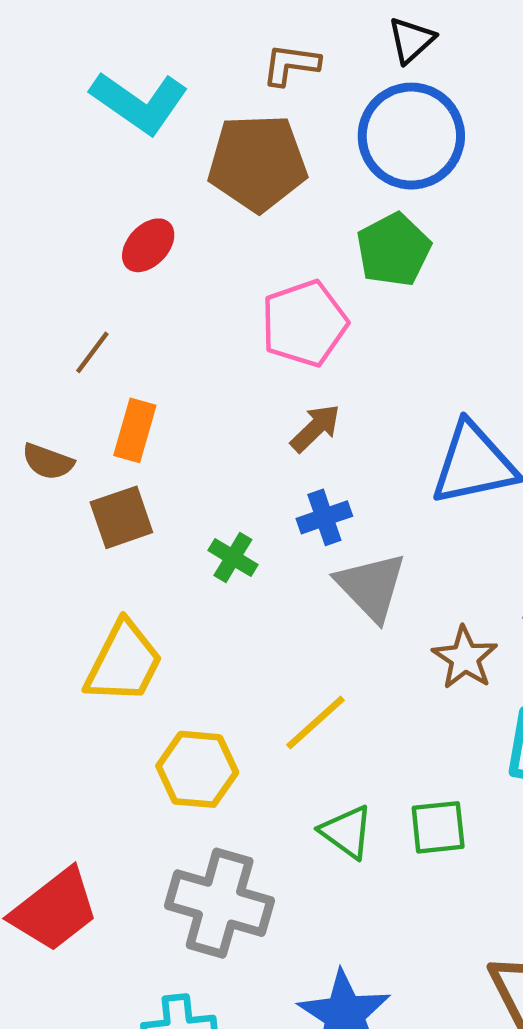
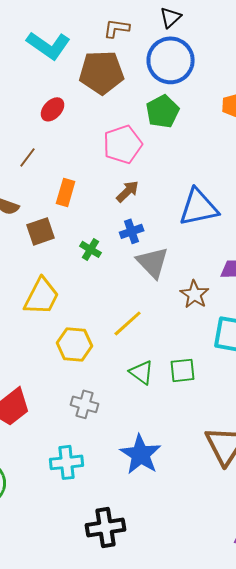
orange rectangle: (135, 430) -> (66, 192), moved
gray cross: (220, 903) -> (85, 404), size x0.6

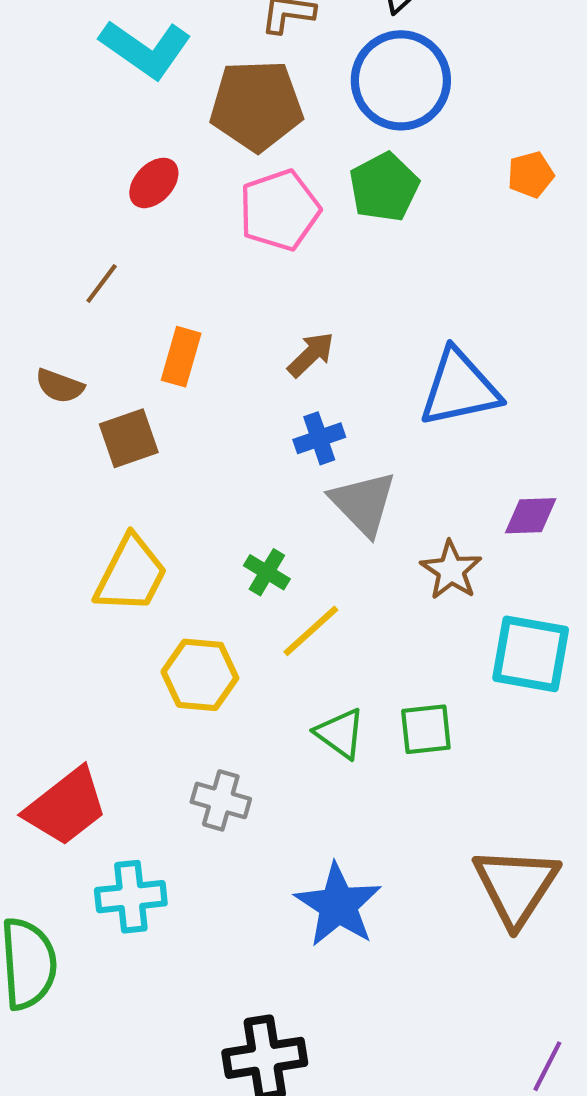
pink pentagon: (123, 144) -> (279, 210), moved
green cross: (91, 249) -> (267, 572), moved
cyan cross: (67, 462) -> (131, 897), moved

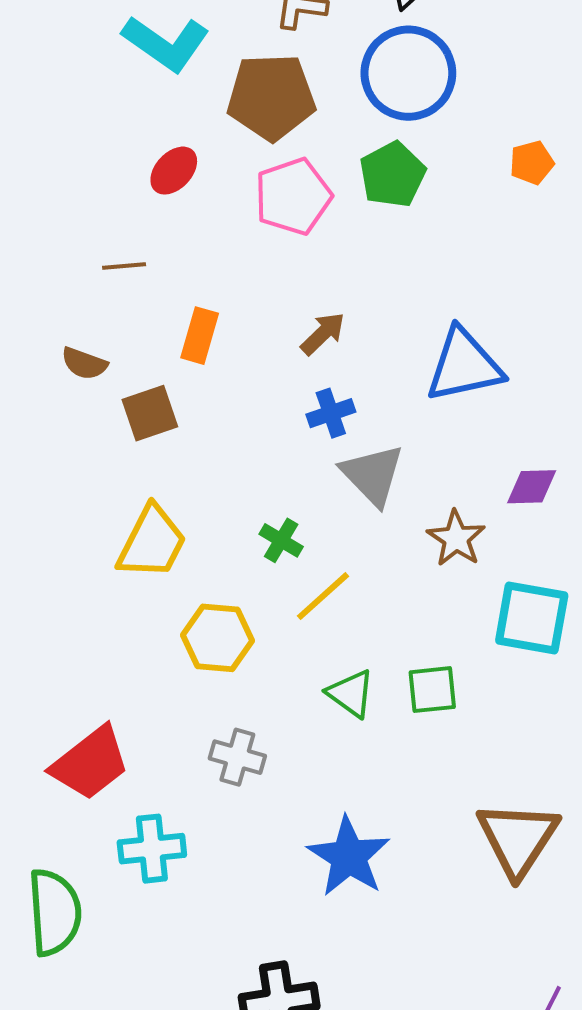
brown line: (102, 283) -> (124, 266), turned 48

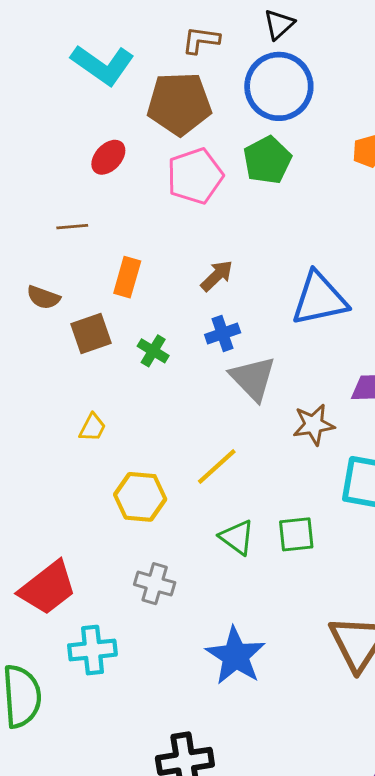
brown star: (456, 538) -> (314, 425), turned 30
green cross: (281, 540) -> (153, 351), moved
yellow trapezoid: (152, 542) -> (92, 427), size x0.5

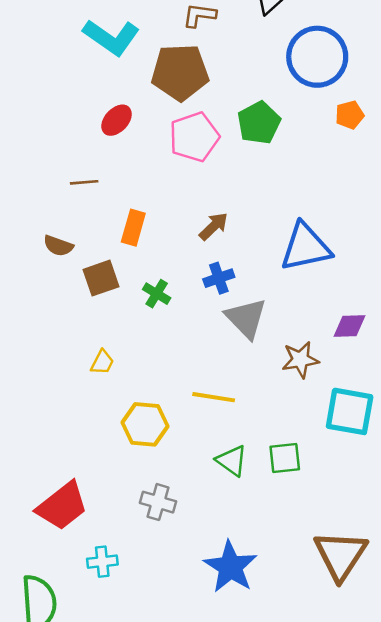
blue circle: (279, 86) -> (317, 57), moved
yellow line: (217, 466) -> (214, 397), turned 51
cyan cross: (92, 650) -> (102, 562), size x0.7

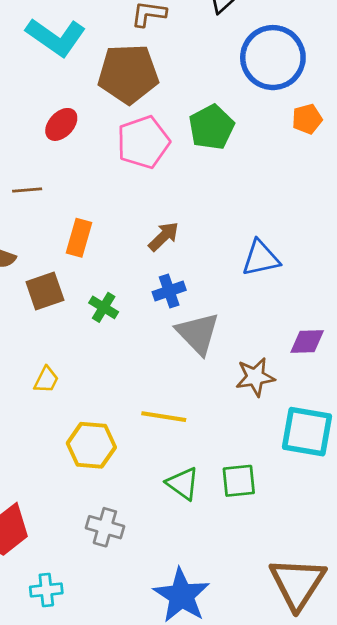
blue triangle: (306, 247) -> (261, 258), size x0.7

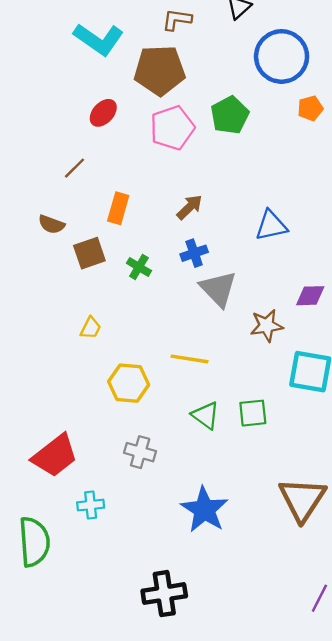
brown line: (27, 190) -> (74, 168), turned -40

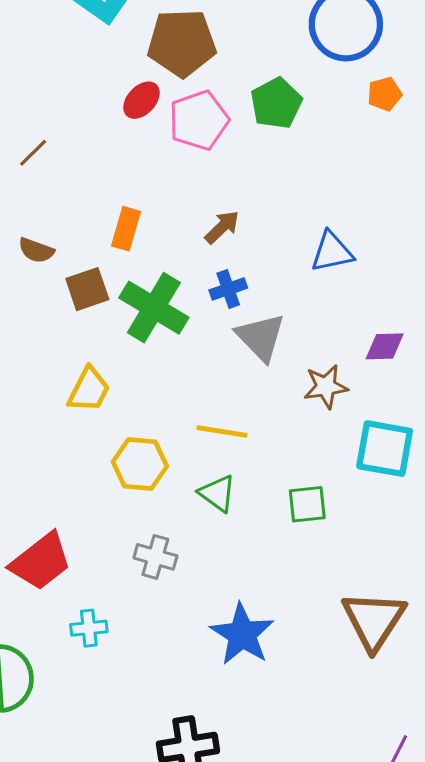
red ellipse: (103, 113) -> (141, 100), moved
brown line: (74, 168) -> (33, 153), moved
green cross: (139, 267) -> (154, 308), size x2.0
yellow trapezoid: (91, 328) -> (89, 390), size x1.5
green triangle: (206, 415) -> (217, 493), moved

